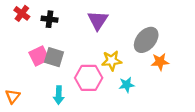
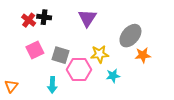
red cross: (22, 13) -> (29, 20), moved
gray square: (54, 57) -> (61, 55), moved

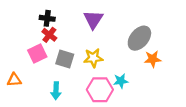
red cross: (29, 20) -> (49, 35), moved
yellow star: (100, 54) -> (93, 58), moved
pink hexagon: (79, 70) -> (100, 90), moved
orange triangle: (11, 86) -> (14, 80), moved, turned 48

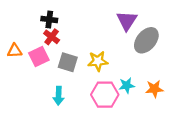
purple triangle: (93, 19) -> (127, 21), moved
orange star: (153, 59) -> (154, 89), moved
orange triangle: (14, 80) -> (15, 51), moved

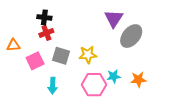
red cross: (52, 37) -> (46, 33), turned 32
pink square: (39, 56) -> (35, 61), moved

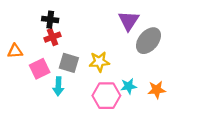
cyan arrow: (53, 86) -> (58, 86), moved

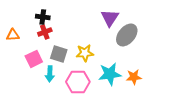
orange triangle: (15, 51) -> (13, 35), moved
cyan star: (129, 86) -> (110, 74), size x1.6
pink hexagon: (106, 96) -> (78, 82), moved

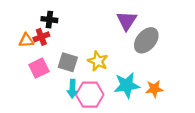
red cross: (45, 32) -> (41, 37), moved
orange triangle: (13, 35) -> (26, 40), moved
yellow star: (85, 53) -> (98, 61), turned 30
cyan arrow: (50, 74) -> (72, 89), moved

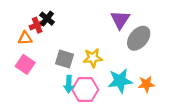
black cross: (49, 20) -> (47, 19), turned 32
red cross: (41, 37) -> (37, 25), moved
yellow star: (98, 61) -> (93, 58), turned -30
pink square: (39, 68) -> (25, 64), moved, turned -30

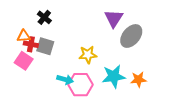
red cross: (37, 25) -> (31, 44), moved, turned 32
gray square: (64, 59) -> (45, 46), moved
cyan arrow: (69, 84) -> (65, 79), turned -77

